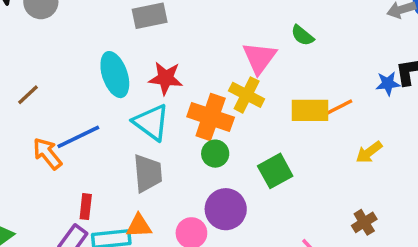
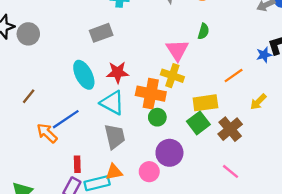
green semicircle: (302, 35) -> (203, 31), turned -105
yellow rectangle: (310, 110) -> (205, 103), moved
brown cross: (364, 222) -> (230, 129), moved, size x1.5

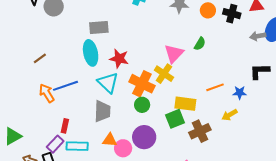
gray rectangle: (101, 33) -> (99, 28), moved
blue star: (264, 55) -> (240, 93), moved
orange triangle: (114, 172) -> (110, 140), moved

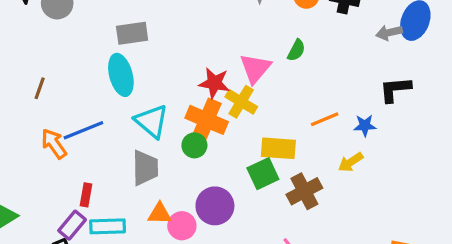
brown line: (40, 58) -> (40, 88), turned -32
red star: (119, 59) -> (214, 83), moved
green circle: (142, 105) -> (194, 145), moved

